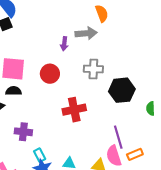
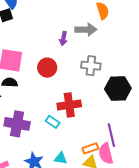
purple cross: (23, 132) -> (17, 124), size x1.4
orange rectangle: (135, 154) -> (90, 148), moved
cyan rectangle: (40, 155) -> (53, 122), moved, turned -32

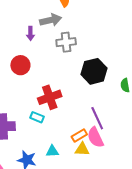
gray cross: (91, 66) -> (66, 42), moved

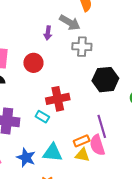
gray arrow: (51, 20) -> (70, 23), turned 35
cyan triangle: (52, 151) -> (53, 153), size x1.5

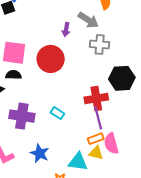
red circle: (33, 63) -> (51, 59), size x1.4
red cross: (58, 99) -> (96, 98), moved
purple line: (102, 126) -> (98, 118), moved
cyan triangle: (53, 153) -> (78, 162), moved

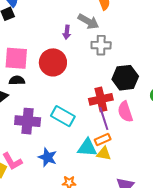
cyan rectangle: (57, 113) -> (63, 116), size x1.6
pink semicircle: (111, 144) -> (125, 112), moved
cyan triangle: (78, 162) -> (87, 148), moved

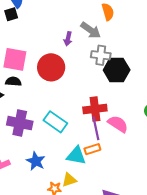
black hexagon: (125, 78) -> (117, 70), moved
pink semicircle: (125, 112) -> (118, 124), turned 135
yellow triangle: (104, 154) -> (69, 180), moved, turned -35

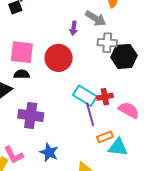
red cross: (95, 109) -> (105, 97), size x0.7
cyan rectangle: (55, 122) -> (85, 96), moved
purple line: (96, 128) -> (90, 114), moved
cyan triangle: (76, 156) -> (118, 147), moved

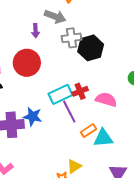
cyan rectangle: (85, 96) -> (60, 94), turned -45
blue star: (49, 152) -> (33, 116), moved

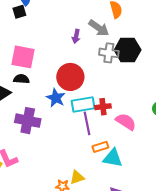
black hexagon: (91, 48) -> (128, 50), moved
red circle: (27, 63) -> (70, 77), moved
blue star: (33, 116) -> (56, 98), moved

